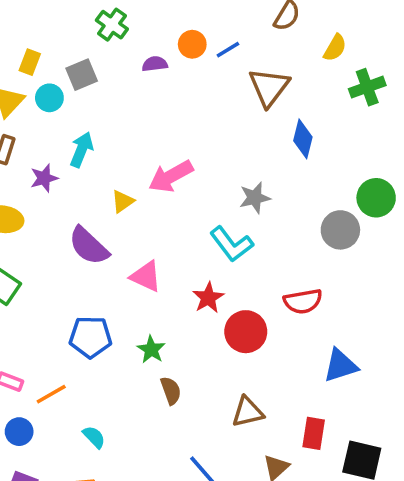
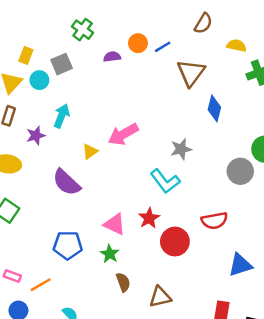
yellow semicircle: (335, 48) -> (237, 46), turned -108
pink triangle: (146, 276) -> (115, 224), moved
brown triangle: (248, 412) -> (160, 297), moved

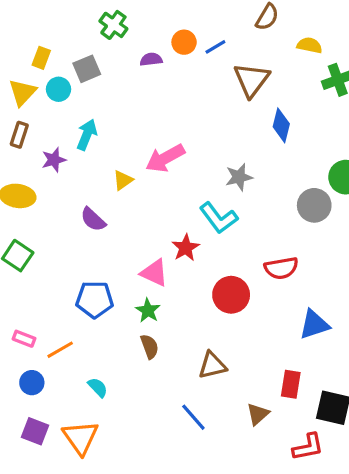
purple semicircle: (67, 182) -> (93, 219), size x0.7
red star: (149, 218) -> (186, 248), moved
brown semicircle: (123, 282) -> (150, 347), moved

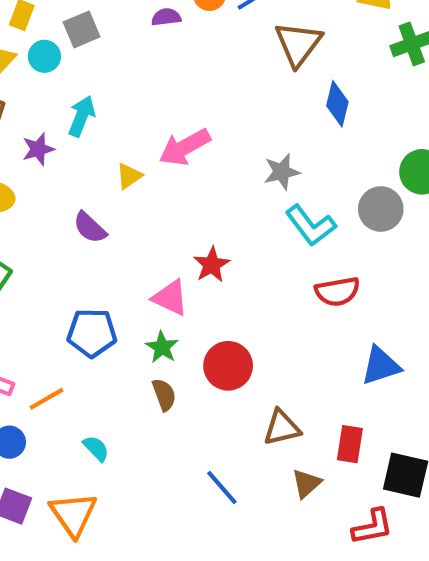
cyan L-shape: (219, 218) -> (311, 225), moved
red circle: (231, 295) -> (228, 366), moved
brown triangle: (212, 365) -> (282, 428), moved

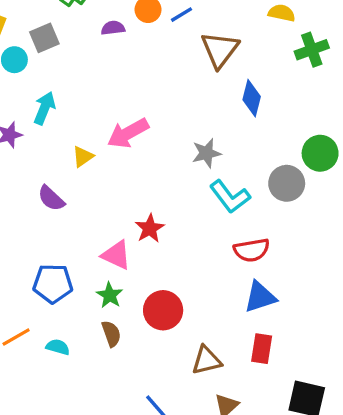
blue triangle: (381, 366) -> (260, 297), moved
red rectangle: (350, 444) -> (262, 349), moved
cyan semicircle: (96, 448) -> (58, 347), moved, turned -30

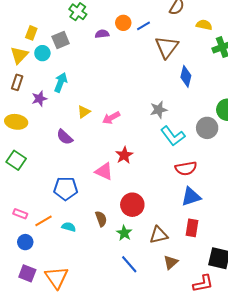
pink arrow: (128, 133) -> (111, 118), moved, size x0.7
green star: (110, 295) -> (124, 233), moved

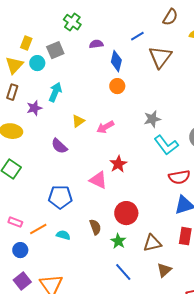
orange circle: (123, 23) -> (117, 86), moved
blue diamond: (186, 76) -> (116, 61), moved
purple square: (27, 273) -> (22, 281), turned 30

